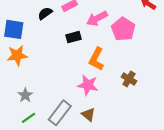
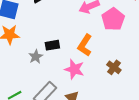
black rectangle: (74, 37) -> (52, 45), moved
gray star: (25, 95) -> (36, 57), moved

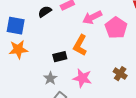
orange L-shape: (85, 45) -> (80, 45), moved
gray star: (36, 57) -> (50, 78), moved

